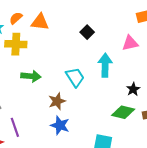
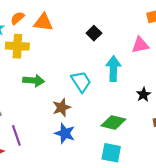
green diamond: (123, 112) -> (113, 123), moved

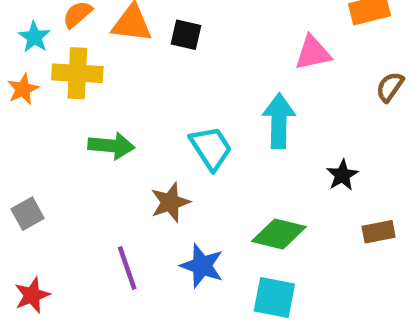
black square: (94, 33) -> (186, 35), moved, turned -32
pink triangle: (140, 45) -> (313, 53), moved
blue star: (65, 133) -> (202, 266), moved
purple line: (16, 135) -> (127, 268), moved

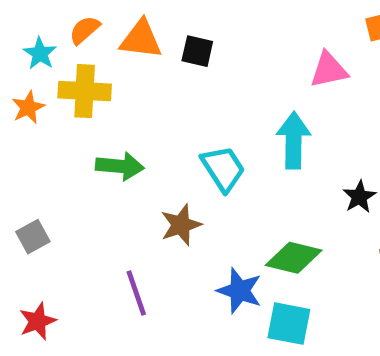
blue star: (202, 266) -> (240, 291), moved

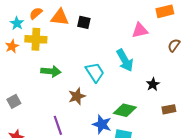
cyan arrow: (294, 140) -> (125, 60), turned 150

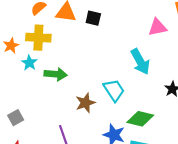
cyan star: (17, 23) -> (29, 63), moved
cyan trapezoid: (95, 72) -> (114, 90), moved
gray square: (14, 101) -> (16, 118), moved

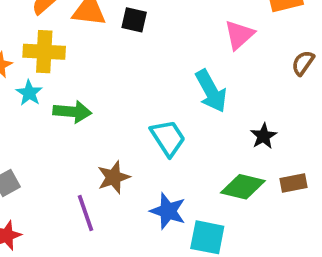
pink triangle: (157, 27) -> (239, 35), turned -30
brown star: (85, 103) -> (114, 177), moved
green diamond: (140, 119) -> (243, 187), moved

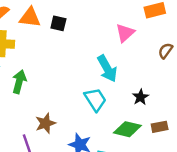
green arrow: (72, 112) -> (19, 82), turned -80
cyan trapezoid: (168, 138) -> (95, 99), moved

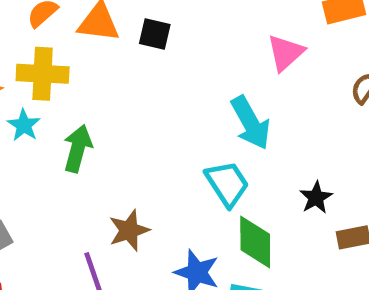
black star: (140, 97) -> (316, 198), moved
green diamond: (127, 129) -> (255, 242), moved, turned 76

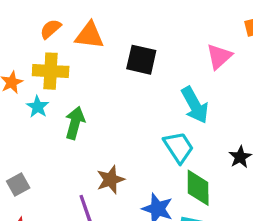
black square: (155, 34) -> (141, 60), moved, size x1.4

